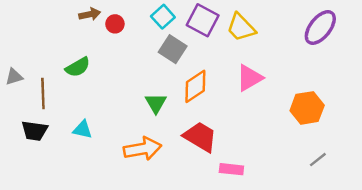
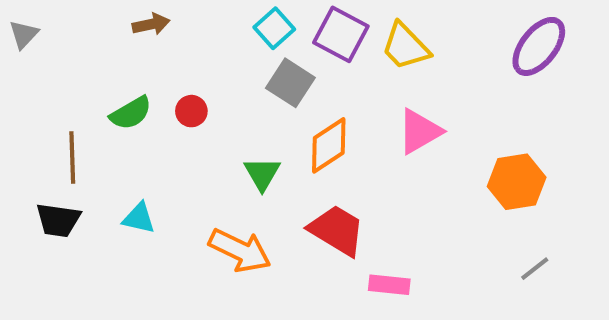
red circle: (115, 24) -> (191, 111), moved
gray triangle: (14, 77) -> (24, 34), moved, turned -30
orange arrow: (143, 149) -> (240, 250), turned 36

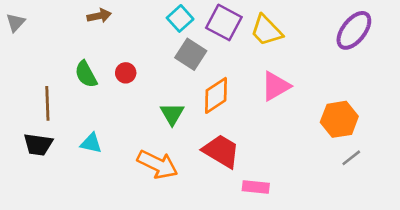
green semicircle: (131, 113) -> (86, 74), turned 92
gray line: (535, 269) -> (351, 158), moved

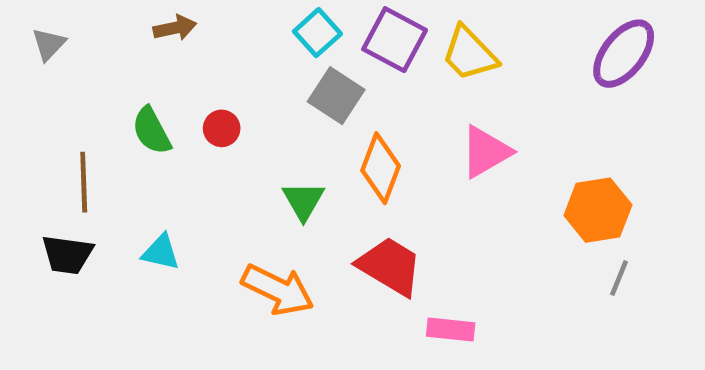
gray triangle: (16, 22) -> (49, 44), moved
orange diamond: (216, 95) -> (381, 168), turned -36
gray line: (351, 158) -> (619, 278), turned -30

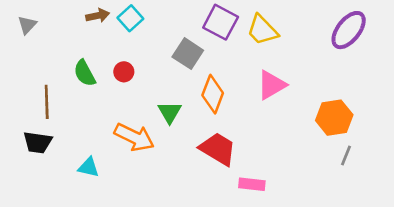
cyan square: (317, 33) -> (130, 18), moved
cyan triangle: (161, 252) -> (89, 167), moved
orange arrow: (278, 290) -> (134, 137), moved

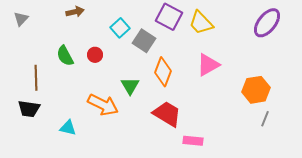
cyan square: (130, 18) -> (120, 28), moved

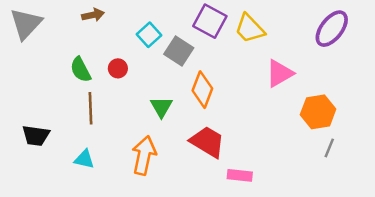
gray triangle: (21, 19) -> (26, 24), size x1.8
pink triangle: (208, 65) -> (280, 73), moved
brown line: (36, 78) -> (91, 108), moved
orange arrow: (103, 105) -> (144, 155), moved, turned -104

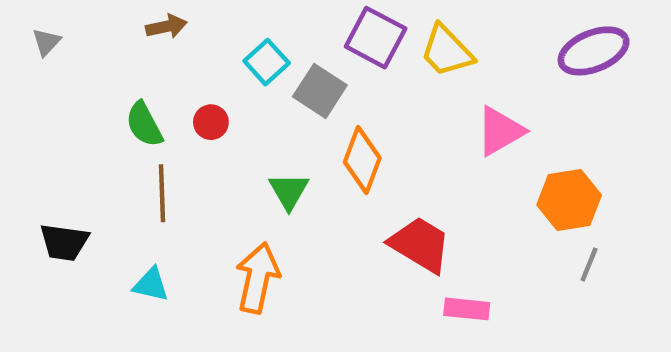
gray triangle: (26, 24) -> (46, 42), size x0.5
purple ellipse: (332, 29) -> (594, 51), turned 30
red trapezoid: (207, 142) -> (420, 244), moved
pink rectangle: (240, 175) -> (467, 309), moved

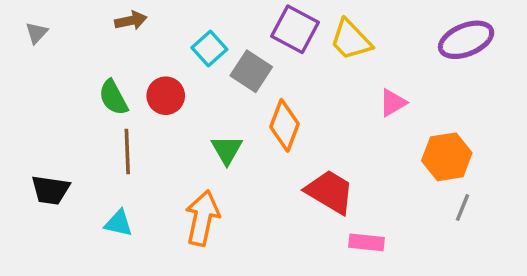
red circle: (211, 122) -> (166, 96), size x1.4
pink triangle: (500, 131) -> (393, 103), size x0.7

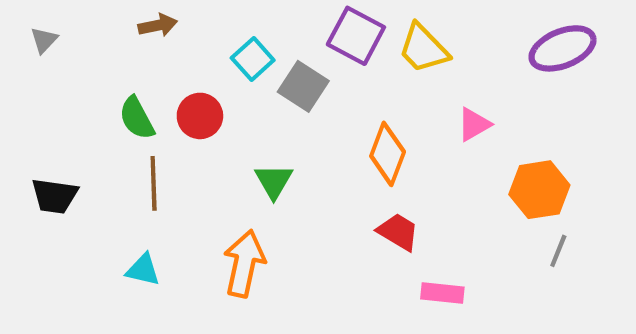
orange diamond: (284, 125) -> (388, 154), moved
black trapezoid: (50, 190) -> (54, 196), moved
red trapezoid: (330, 192) -> (398, 232), size x0.7

